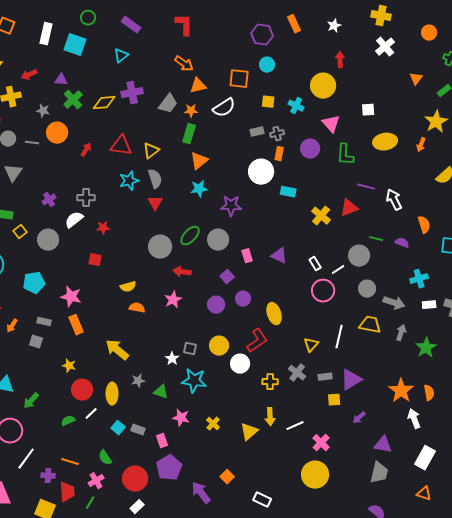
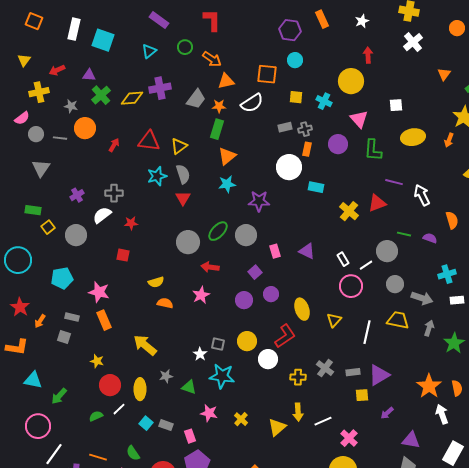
green circle: (88, 18) -> (185, 47), moved
yellow triangle: (311, 345) -> (334, 320), moved

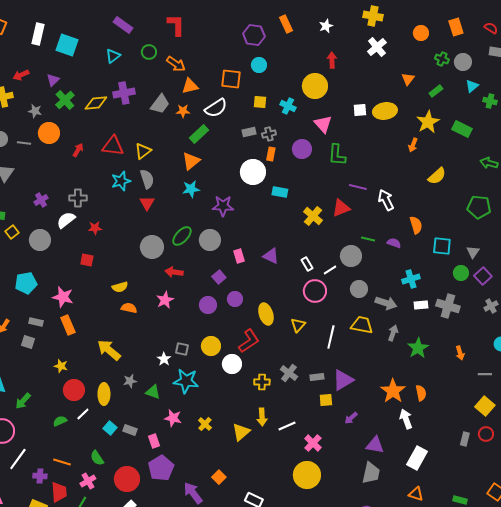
purple triangle: (89, 75) -> (53, 80), turned -48
green rectangle: (217, 129) -> (199, 134), moved, turned 30
yellow ellipse: (413, 137) -> (385, 111), moved

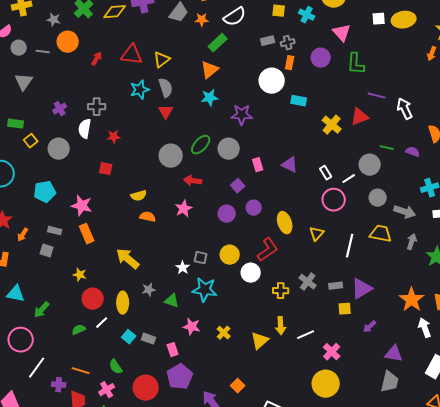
white semicircle: (66, 220) -> (85, 129), turned -42

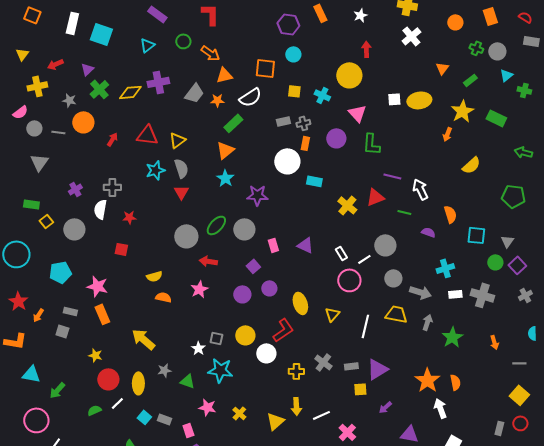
cyan star: (210, 98) -> (225, 178), turned -30
green line: (387, 148) -> (404, 212), moved

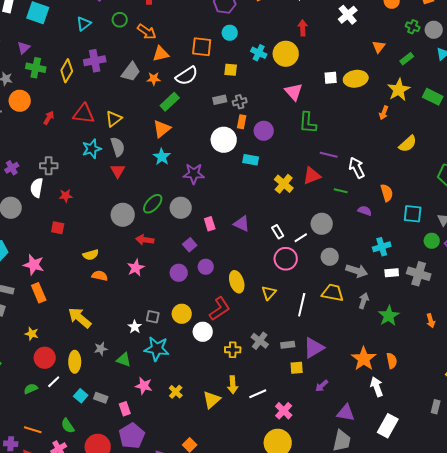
green cross: (99, 89) -> (36, 68), turned -36
yellow diamond: (130, 92) -> (67, 71), turned -55
cyan cross: (322, 95) -> (259, 53), moved
purple circle: (336, 138) -> (264, 131), moved

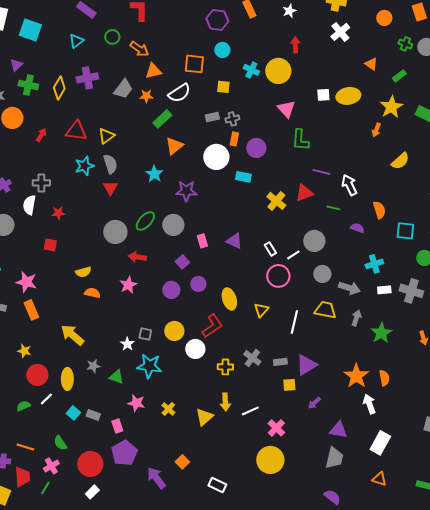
orange triangle: (379, 47) -> (371, 64), turned -32
orange triangle: (162, 129) -> (174, 146), moved

